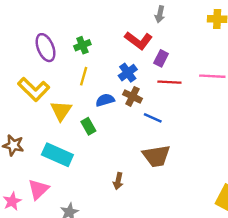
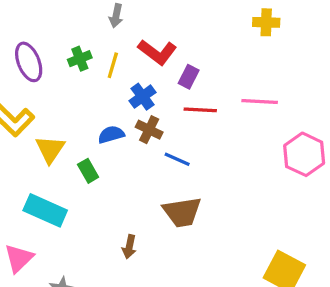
gray arrow: (160, 14) -> (116, 16), moved
yellow line: (84, 76) -> (113, 65), moved

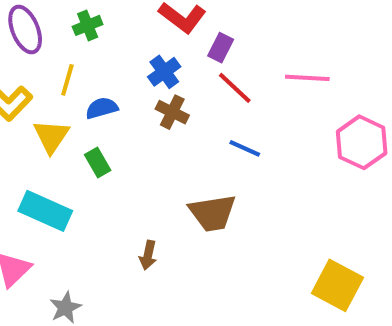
yellow line: (113, 65) -> (67, 80), moved
red line: (200, 110) -> (235, 88), turned 40
blue semicircle: (111, 135) -> (102, 108), moved
blue line: (177, 159) -> (245, 148), moved

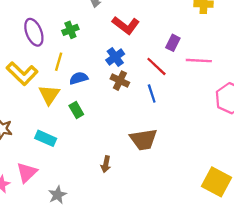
purple rectangle: (221, 48) -> (173, 43), moved
blue line: (245, 148) -> (152, 94), moved, turned 48
cyan rectangle: (45, 211) -> (46, 138), size x0.7

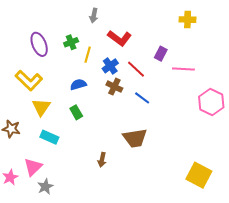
yellow line: (59, 62) -> (88, 55), moved
red line: (156, 66) -> (136, 69), moved
blue line: (152, 94) -> (142, 98), turned -35
yellow triangle: (49, 95) -> (41, 107), moved
gray star: (57, 195) -> (45, 187), moved

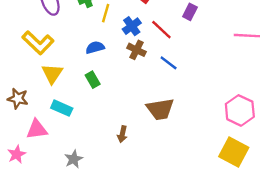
pink line: (183, 69) -> (247, 36), moved
pink hexagon: (211, 102) -> (240, 110), moved
pink triangle: (33, 167) -> (37, 129), moved, turned 36
gray star: (45, 187) -> (74, 159), moved

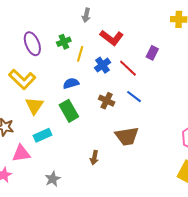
brown cross: (137, 50) -> (107, 101), moved
green rectangle: (93, 80) -> (69, 111), size x1.5
cyan rectangle: (62, 108) -> (43, 135), turned -48

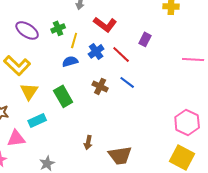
purple ellipse: (32, 44) -> (27, 30), turned -35
blue semicircle: (71, 83) -> (70, 61), moved
brown trapezoid: (127, 136) -> (120, 155), moved

